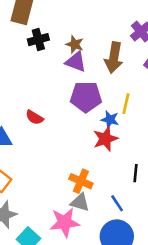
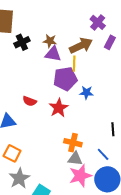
brown arrow: (114, 58) -> (81, 46), turned -115
yellow line: (126, 104) -> (74, 64), moved
red star: (105, 139) -> (59, 108), moved
pink star: (65, 222) -> (80, 176), moved

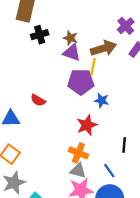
red star: (59, 108) -> (87, 125), moved

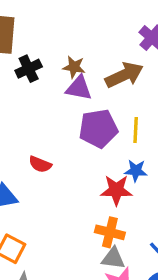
yellow line: (93, 67) -> (136, 130), moved
blue star: (102, 100) -> (136, 171), moved
red star: (87, 125) -> (116, 190), turned 30

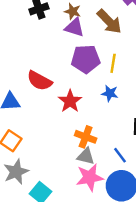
brown arrow: (124, 75) -> (109, 22), turned 64
red semicircle: (40, 164) -> (39, 81), size x1.5
red star: (116, 190) -> (70, 101), moved, turned 30

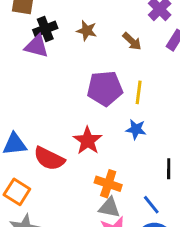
brown arrow: (109, 22) -> (132, 41), size x0.6
purple triangle: (75, 27) -> (37, 46), moved
red semicircle: (39, 81) -> (49, 159), moved

